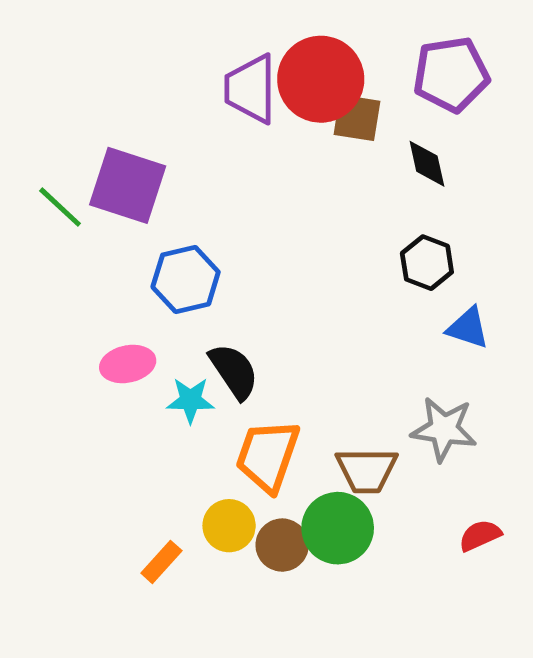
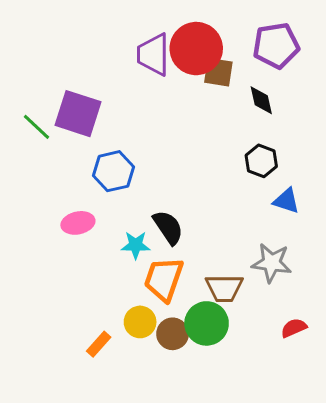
black semicircle: (234, 371) -> (168, 227), moved
cyan star: (190, 400) -> (136, 245), moved

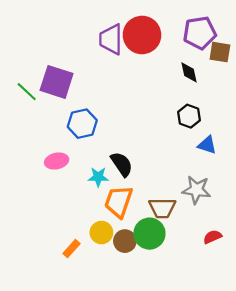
brown square: (218, 72) -> (220, 52), moved

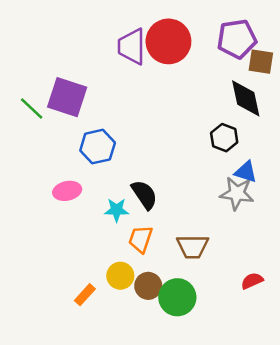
black diamond: (189, 72) -> (246, 98), moved, size x1.5
gray star: (196, 190) -> (237, 193), moved
orange trapezoid: (119, 202) -> (141, 239), size x0.7
green circle: (149, 234) -> (177, 297), moved

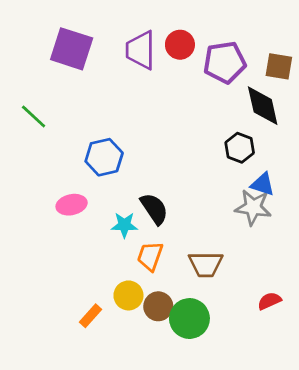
purple pentagon: (237, 39) -> (225, 62), moved
red circle: (168, 41) -> (180, 45), size x0.6
purple square: (67, 97) -> (72, 49), moved

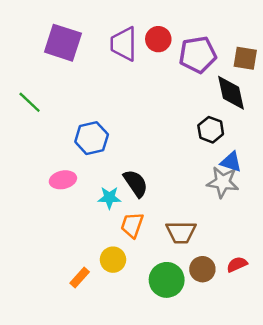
brown circle: (158, 306) -> (202, 269), moved

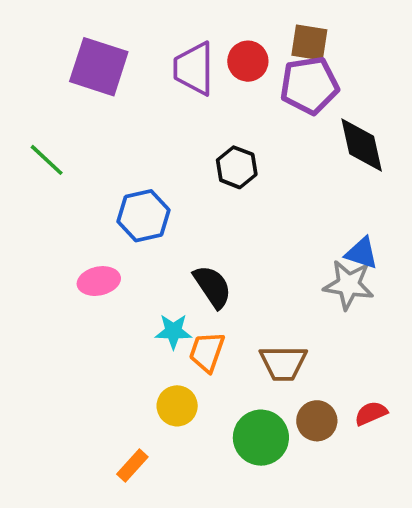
brown square: (245, 58) -> (309, 42), moved
black hexagon: (211, 130) -> (237, 167), moved
cyan star: (109, 198) -> (173, 331), moved
orange rectangle: (80, 278) -> (132, 466), moved

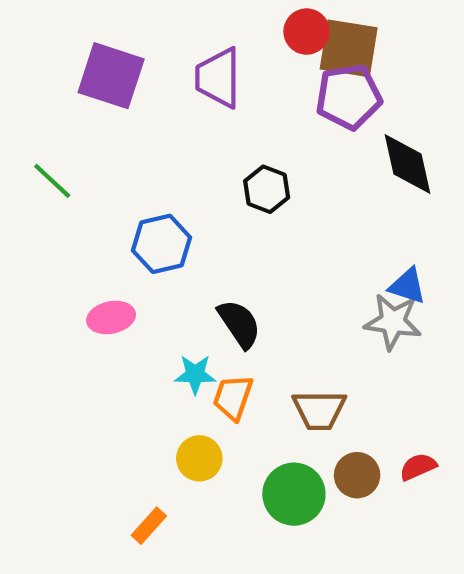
brown square: (309, 42) -> (349, 48), size x1.4
red circle: (248, 61) -> (307, 32), moved

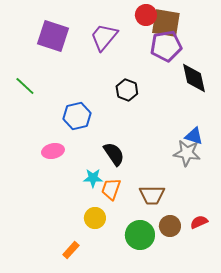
purple trapezoid: (218, 78) -> (104, 37), turned 40

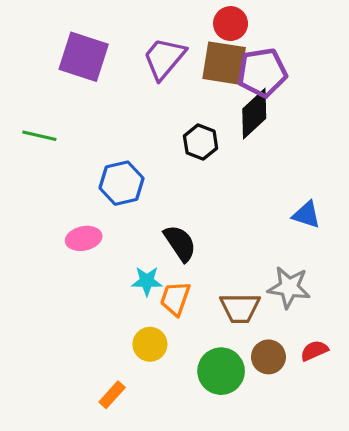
brown square: (166, 23) -> (224, 63), moved
black diamond: (194, 78) -> (254, 114), moved, turned 60
green line: (25, 86) -> (39, 136), turned -30
gray star: (187, 153) -> (289, 287), moved

